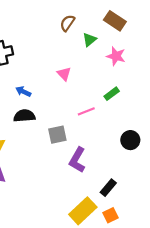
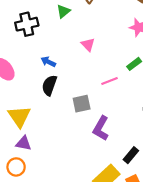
green triangle: (89, 40) -> (63, 11), moved
black semicircle: (24, 116) -> (49, 85), turned -66

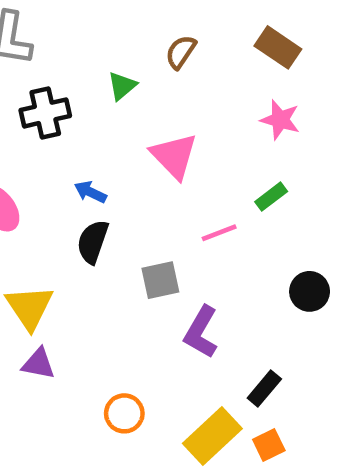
pink triangle: (88, 45) -> (174, 156), size x1.6
orange circle: (16, 167) -> (124, 413), moved

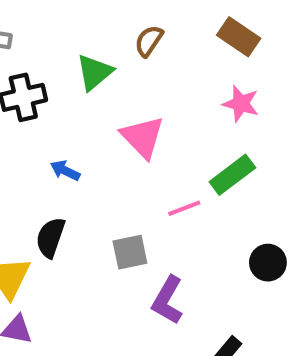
green triangle: (122, 86) -> (94, 72), size x1.4
green rectangle: (271, 197) -> (232, 175), size x1.5
black semicircle: (93, 242) -> (50, 237), moved

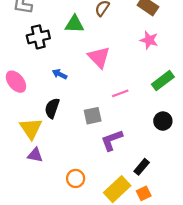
green triangle: (94, 72) -> (75, 24), turned 42
green rectangle: (232, 175) -> (163, 81), moved
purple L-shape: (168, 300) -> (112, 140), turned 40

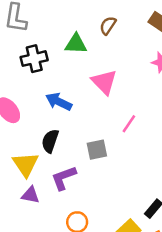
blue arrow: (60, 74) -> (59, 102), size x1.5
pink line: (120, 93) -> (129, 124), turned -35
purple L-shape: (112, 140) -> (64, 178), moved

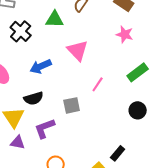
black cross: (34, 59) -> (21, 31), turned -35
blue arrow: (59, 102) -> (41, 66), turned -50
black semicircle: (50, 141) -> (34, 98), turned -126

